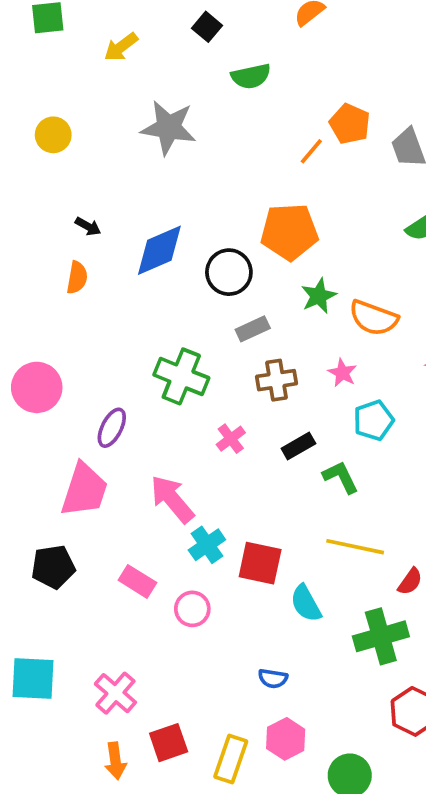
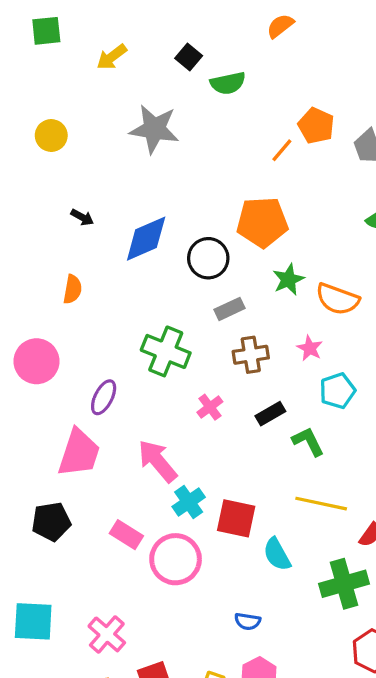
black square: (207, 27) -> (189, 57), moved
orange semicircle: (77, 278) -> (72, 289), moved
pink circle: (192, 609) -> (176, 559), size x1.6

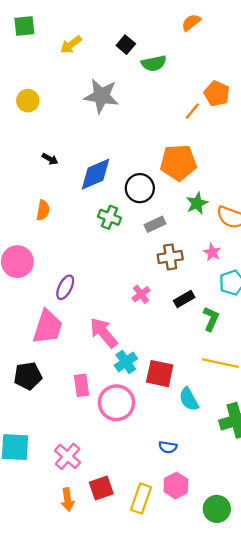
green cross: (166, 351) -> (109, 217), moved, size x0.7
green L-shape: (308, 441) -> (211, 319), turned 50
pink rectangle: (126, 535) -> (81, 385), turned 50

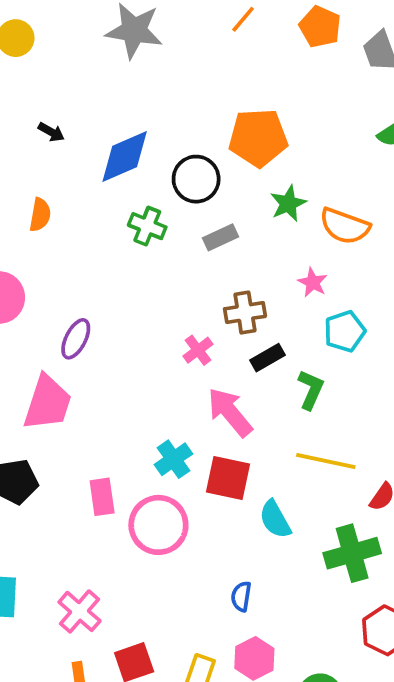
orange line: (192, 111) -> (243, 19), moved
brown cross: (170, 257) -> (245, 313), moved
pink arrow: (104, 333) -> (230, 412), moved
blue semicircle: (168, 447) -> (241, 596), turned 90

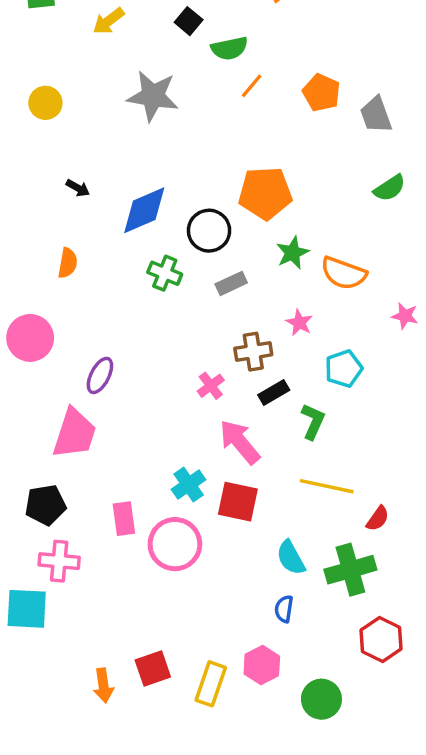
pink star: (313, 282) -> (299, 323), moved
cyan semicircle: (275, 519) -> (291, 558), moved
blue semicircle: (241, 596) -> (284, 609), moved
pink cross: (80, 611) -> (59, 561), moved, turned -36

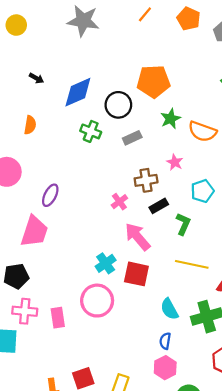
pink rectangle: (124, 519) -> (58, 318), moved
pink hexagon: (262, 665) -> (165, 368), moved

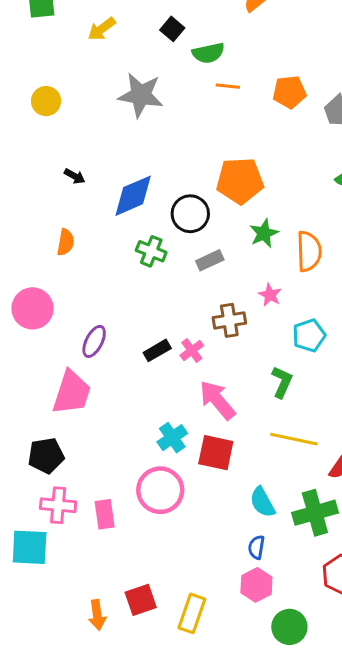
orange line: (145, 14) -> (228, 86), turned 56
orange pentagon: (189, 19) -> (289, 92), turned -30
orange semicircle: (202, 131) -> (309, 251), turned -112
black rectangle: (159, 206) -> (157, 350), moved

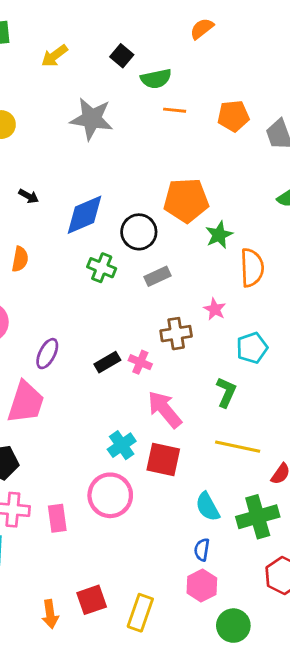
green star: (264, 233) -> (219, 235), moved
pink cross: (192, 350) -> (140, 362), turned -30

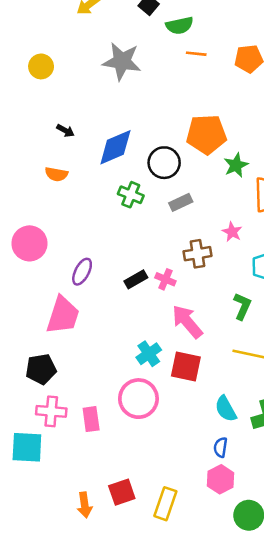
orange semicircle: (20, 259) -> (56, 174), moved, turned 90

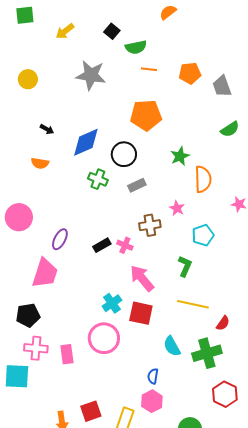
orange pentagon: (206, 134) -> (146, 115), moved
blue semicircle: (221, 447) -> (153, 376), moved
pink hexagon: (221, 479) -> (152, 401), moved

